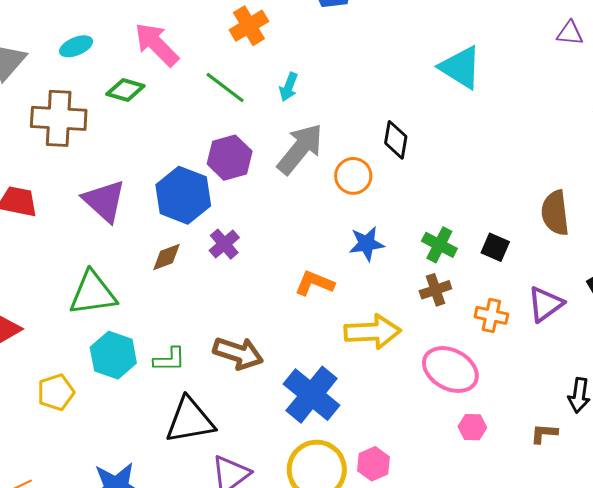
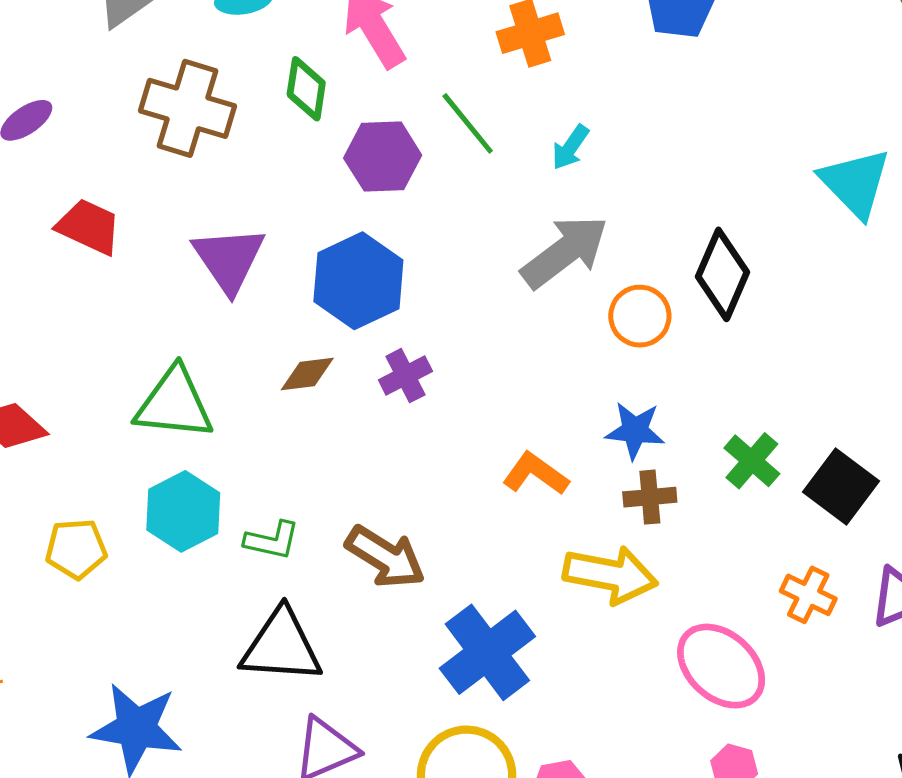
green diamond: (125, 90) -> (306, 89), turned 69
black diamond: (396, 140) -> (722, 274), size x1.4
purple hexagon: (230, 158) -> (383, 157), moved
black square: (495, 247) -> (841, 486), size x1.5
brown cross: (435, 290) -> (650, 497), moved

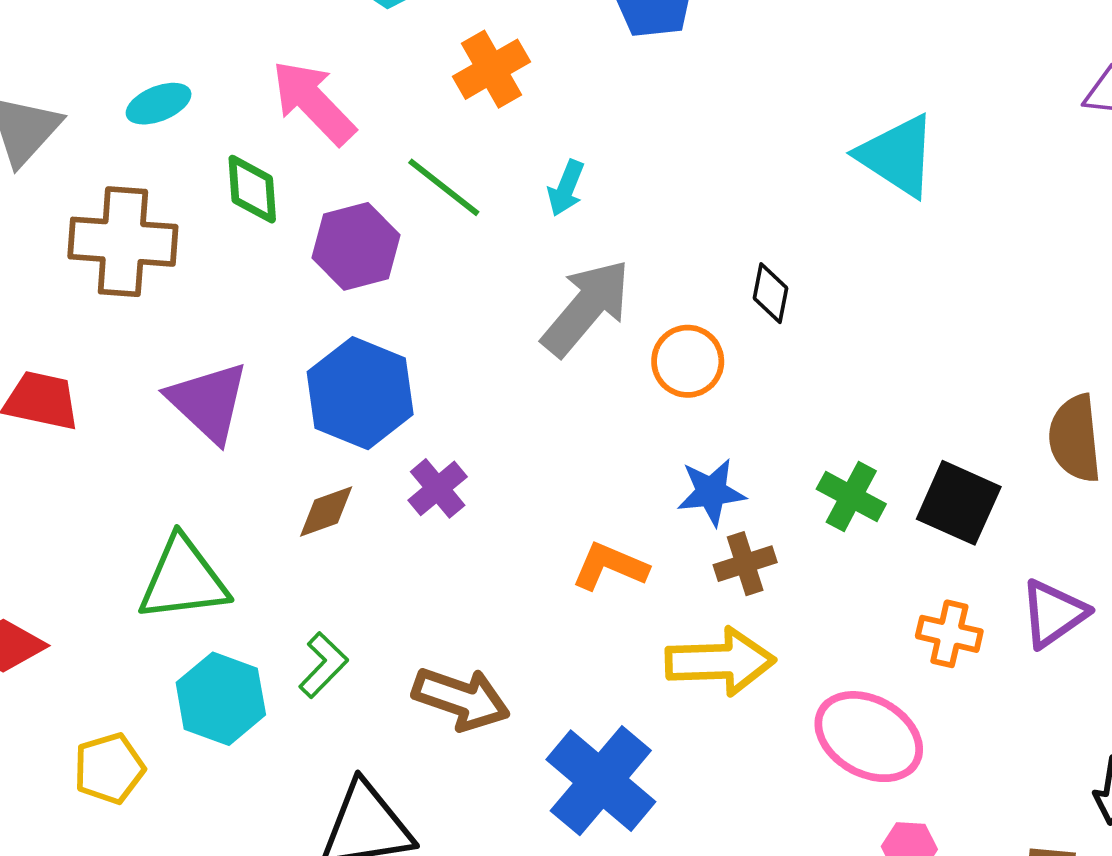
black diamond: (722, 274) -> (771, 293), size x0.6
green L-shape: (272, 540) -> (323, 665), moved, turned -46

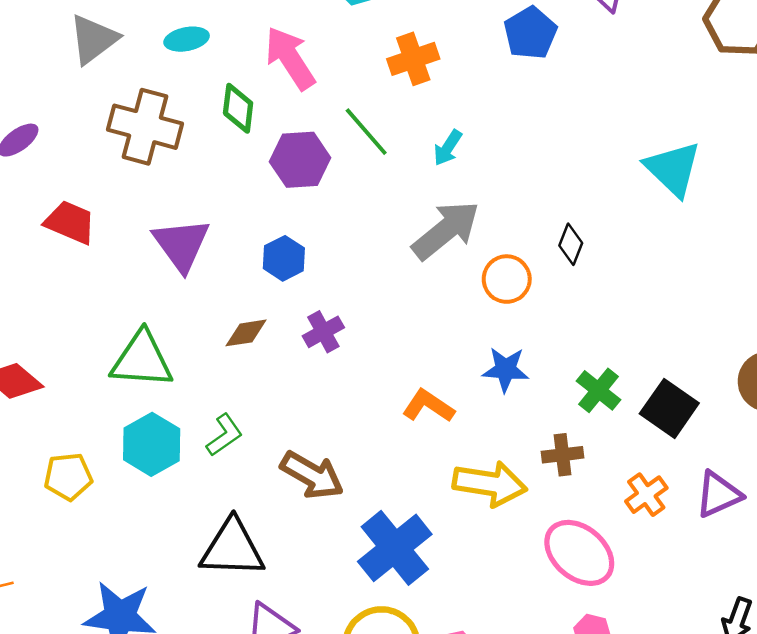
blue hexagon: (360, 393) -> (284, 258), size x0.6
brown cross: (745, 564) -> (563, 455), moved
orange cross: (949, 634) -> (646, 495), turned 30

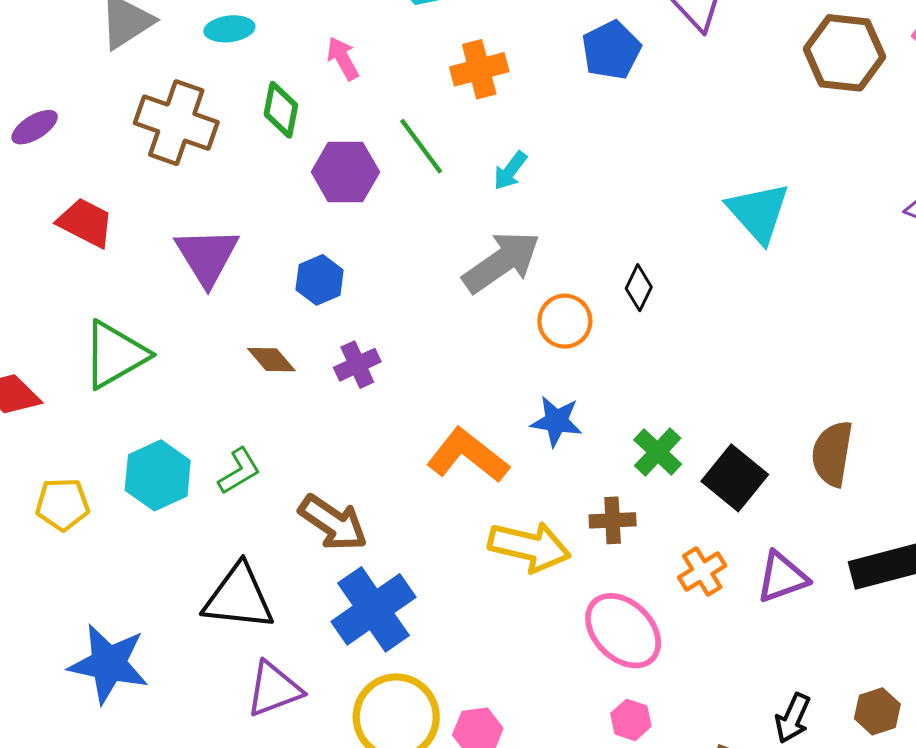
pink arrow: (290, 58) -> (343, 58), size x0.6
brown diamond: (246, 333) -> (271, 360), turned 54
green triangle: (142, 360) -> (115, 355), moved, turned -38
orange L-shape: (428, 406) -> (468, 455), size x1.4
blue cross: (395, 548) -> (373, 609), moved

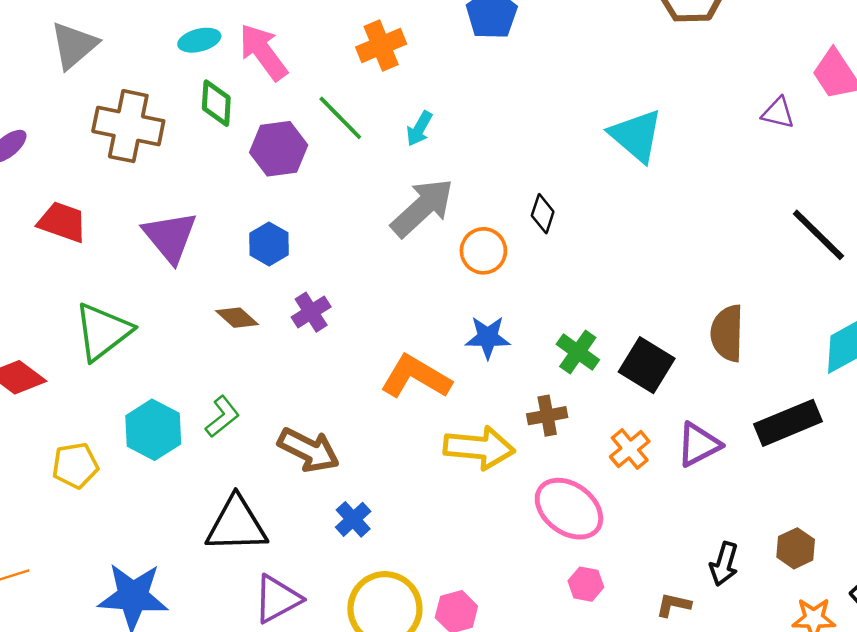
cyan ellipse: (229, 29) -> (199, 40), moved
pink arrow: (343, 58) -> (263, 52), size x1.6
blue cross: (373, 609) -> (353, 519), size x0.5

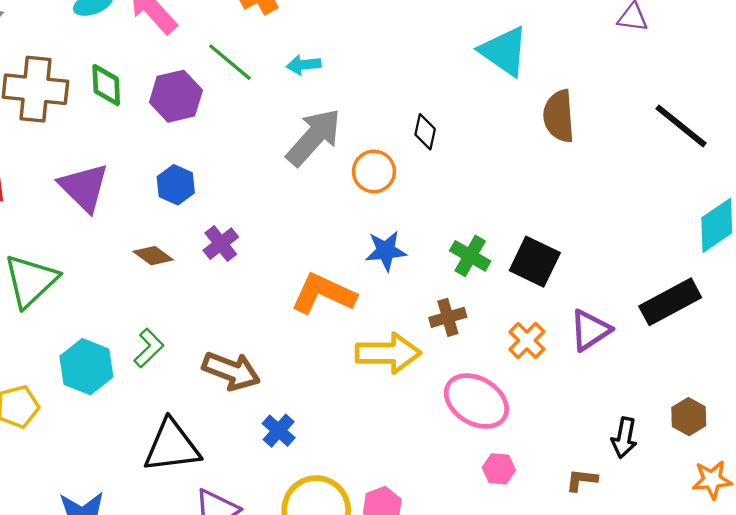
green diamond: (216, 103) -> (106, 85), moved
cyan arrow: (419, 129) -> (304, 65), turned 60
brown semicircle: (727, 333) -> (559, 116), moved

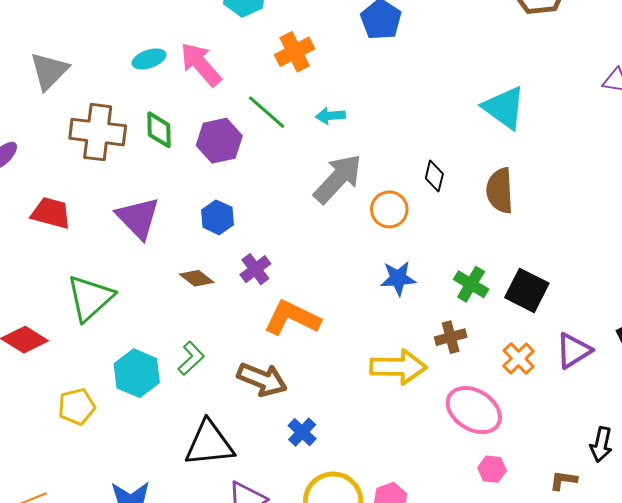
brown semicircle: (559, 116) -> (500, 191), moved
orange L-shape: (323, 294) -> (292, 318), moved

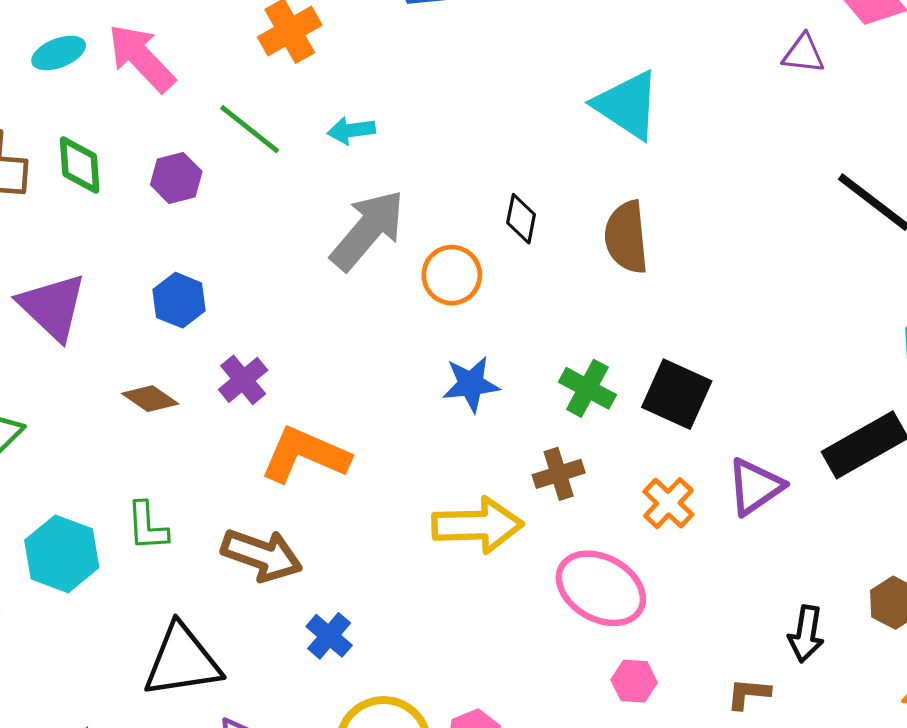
purple hexagon: (219, 141) -> (176, 178), size x0.7
green L-shape: (191, 358) -> (147, 526), turned 132

